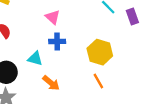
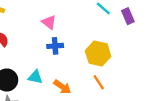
cyan triangle: (35, 59) -> (35, 77), moved
orange arrow: (51, 83) -> (62, 87), moved

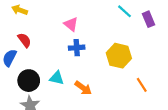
orange line: (99, 82) -> (142, 85), moved

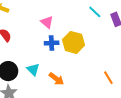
yellow hexagon: (119, 56) -> (74, 42), moved
cyan triangle: (57, 78) -> (33, 69), turned 32

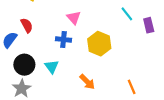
blue cross: (52, 43) -> (64, 40), moved
orange arrow: (56, 79) -> (87, 82), moved

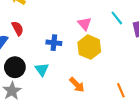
pink triangle: (74, 18) -> (84, 24), moved

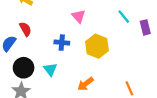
pink triangle: (84, 24) -> (79, 16), moved
orange arrow: (77, 85) -> (86, 84), turned 98

